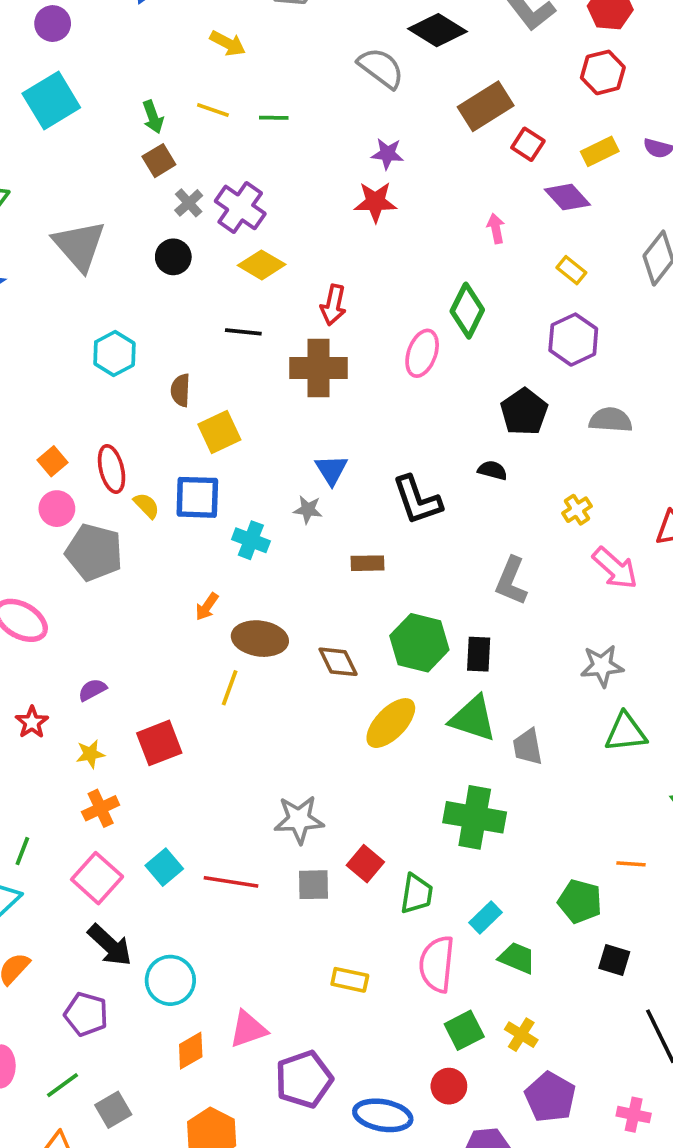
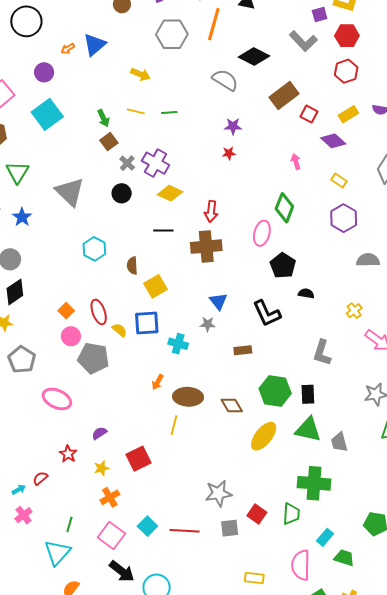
red star: (375, 202) -> (229, 153), size x0.6
black pentagon: (524, 412) -> (283, 266), moved
green trapezoid: (417, 894) -> (291, 514), moved

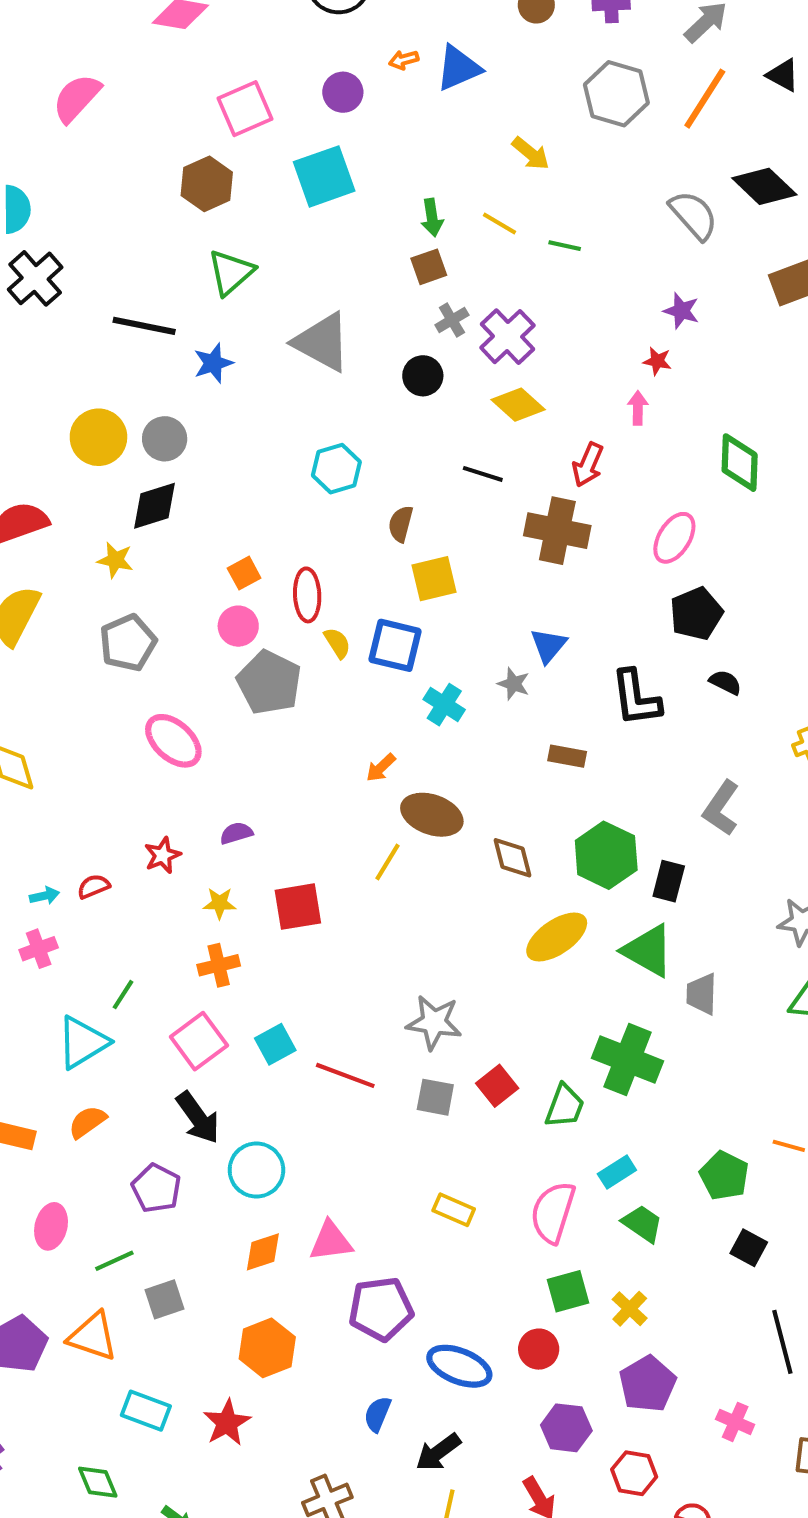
pink arrow: (296, 162) -> (638, 408), moved
gray triangle: (70, 192) -> (322, 342), turned -32
green diamond: (284, 208) -> (740, 463), moved, turned -36

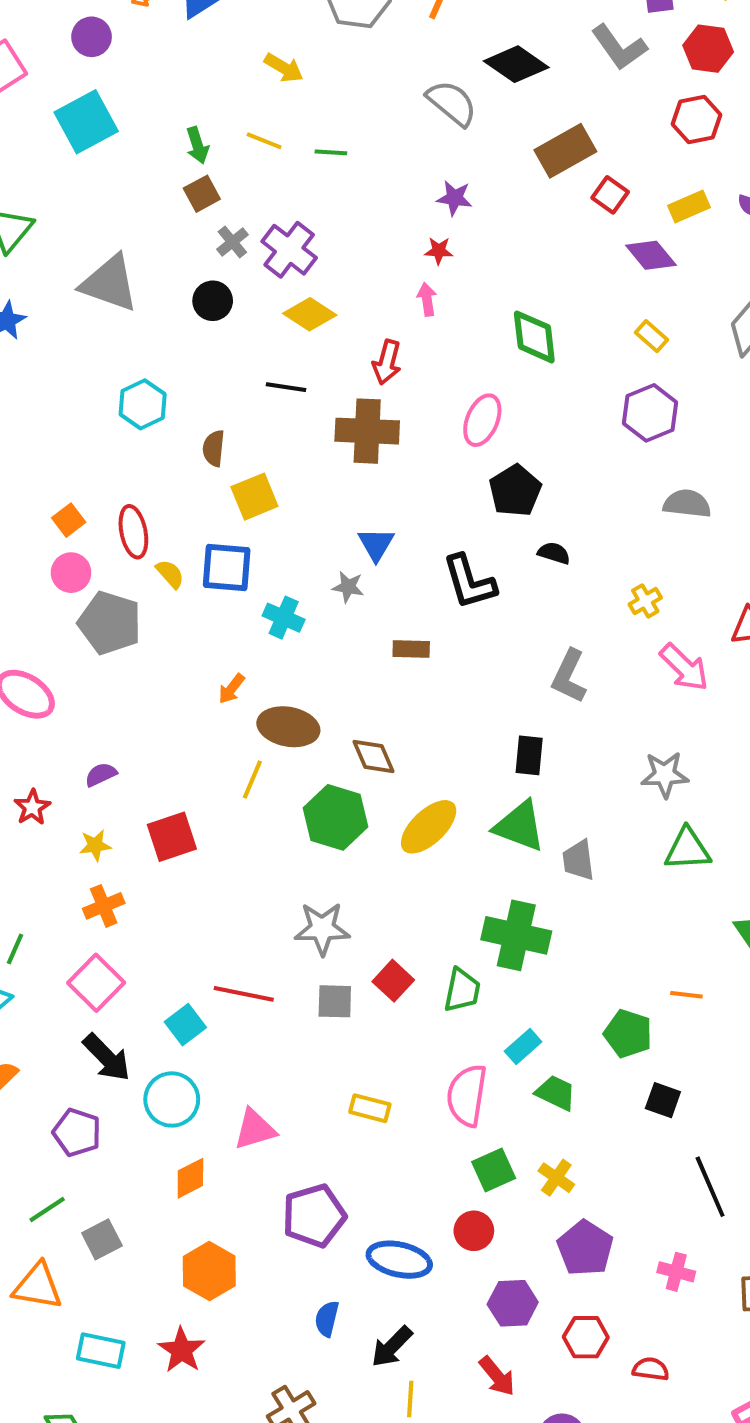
green hexagon: (606, 855) -> (336, 817), moved
cyan square: (275, 1044) -> (185, 1025), moved
pink triangle: (331, 1241) -> (255, 1129), moved

